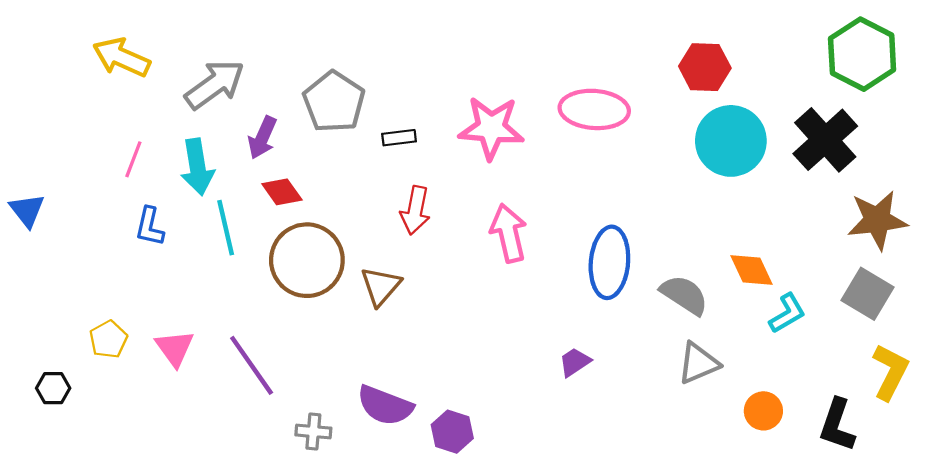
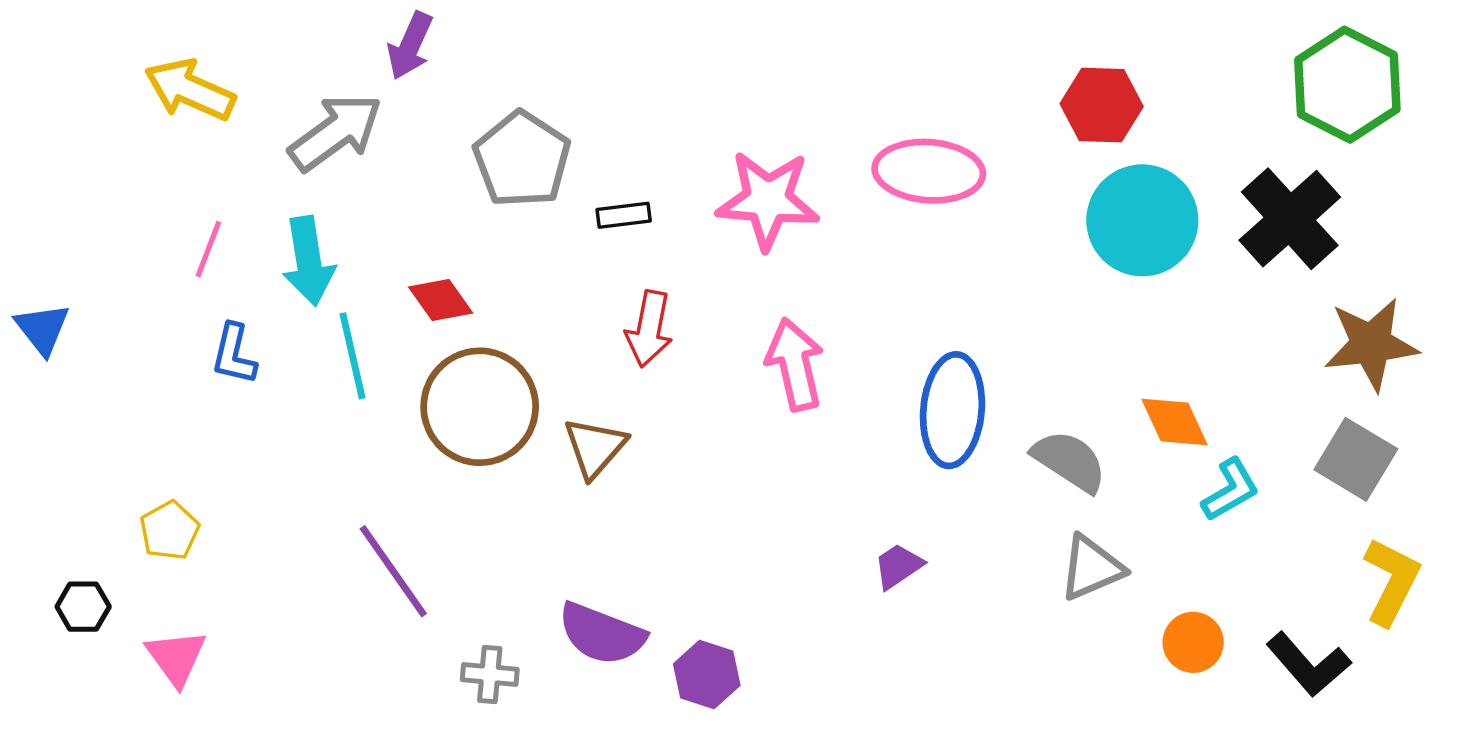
purple arrow: (262, 138) -> (410, 46), moved
pink triangle: (175, 348) -> (176, 658), moved
black L-shape: (837, 425) -> (1308, 664), turned -60

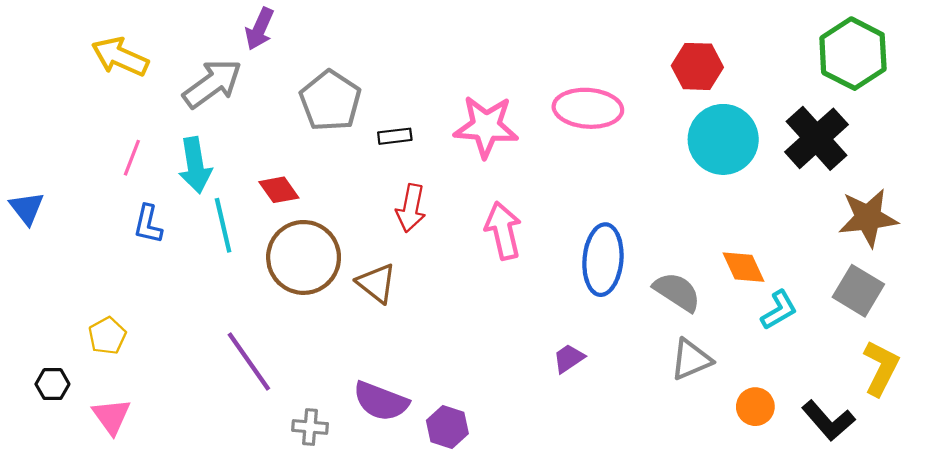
brown triangle: (595, 447) -> (377, 283), turned -33

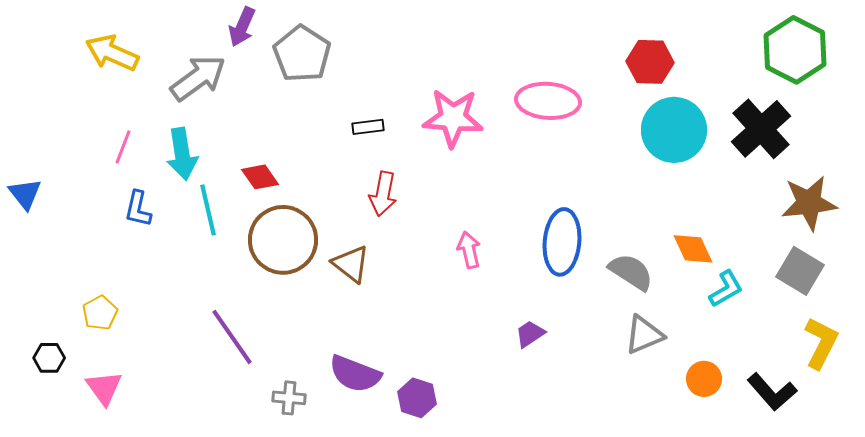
gray pentagon: (330, 101) -> (302, 54), moved
pink arrow: (503, 231) -> (469, 250), moved, size x0.7

